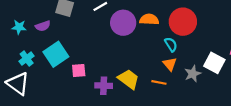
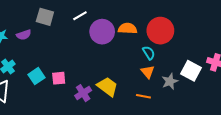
cyan square: (56, 54) -> (36, 76), moved, size x0.7
orange line: (159, 82) -> (143, 96), moved
purple cross: (104, 86) -> (83, 93), turned -35

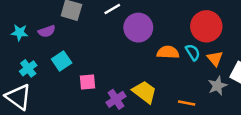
orange semicircle: (128, 28) -> (168, 52), moved
orange triangle: (148, 72) -> (215, 58), moved
cyan square: (36, 76) -> (62, 61), moved

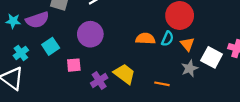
purple circle: (138, 28) -> (90, 34), moved
purple semicircle: (47, 31) -> (37, 20), size x1.5
cyan semicircle: (193, 52) -> (167, 39), turned 56

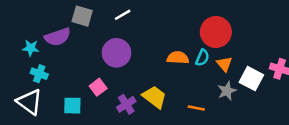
cyan star: (13, 21) -> (31, 48), moved
cyan square: (51, 46) -> (72, 106), moved, turned 35
cyan cross: (21, 53) -> (39, 74), turned -32
pink square: (74, 65) -> (98, 87), turned -32

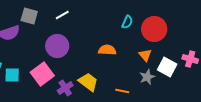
red circle: (216, 32) -> (154, 29), moved
cyan semicircle: (202, 58) -> (127, 22), moved
pink square: (98, 87) -> (42, 74), size x1.6
cyan square: (72, 106) -> (12, 75), moved

